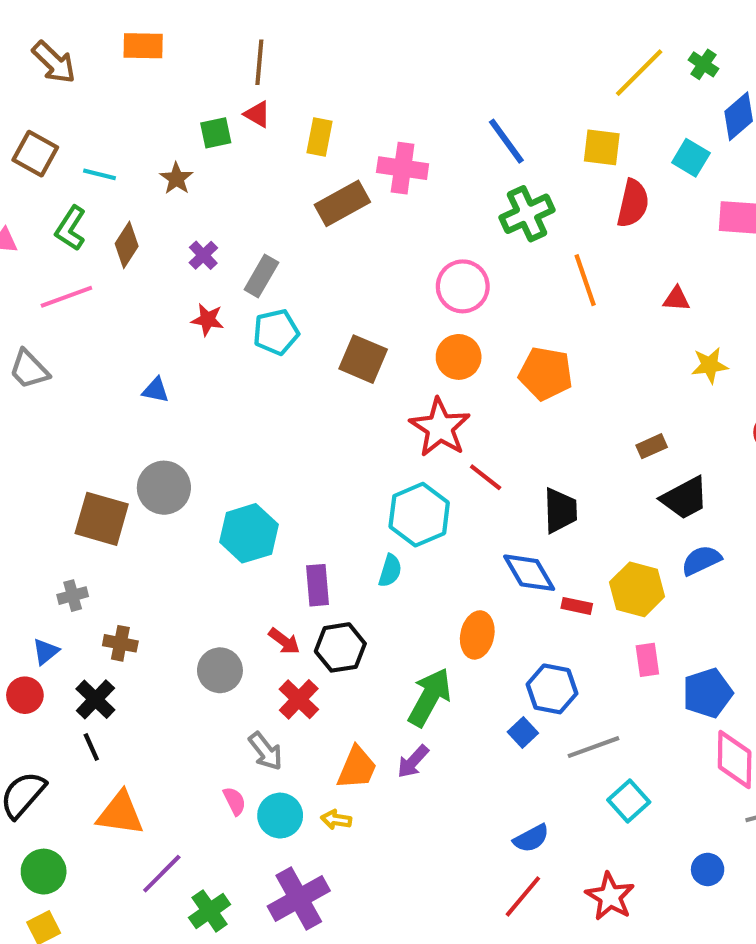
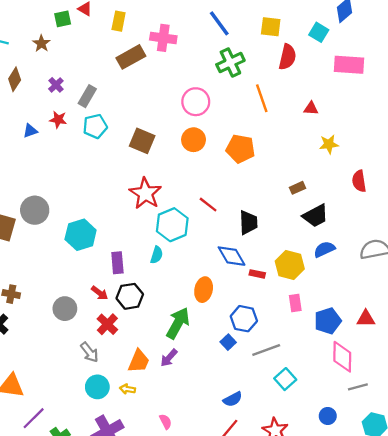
blue triangle: (156, 390) -> (30, 131), moved, turned -32
red star: (440, 427) -> (145, 193), moved
pink semicircle: (234, 801) -> (166, 422), moved

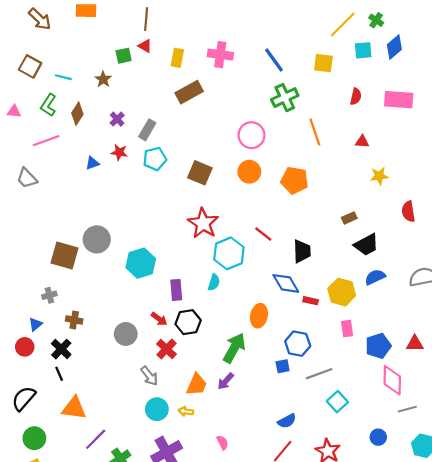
cyan square: (319, 32) -> (363, 50), moved, turned -36
pink cross: (163, 38) -> (220, 55), moved
red semicircle: (287, 57) -> (356, 96), moved, size x0.7
blue square: (228, 342) -> (283, 366), turned 32

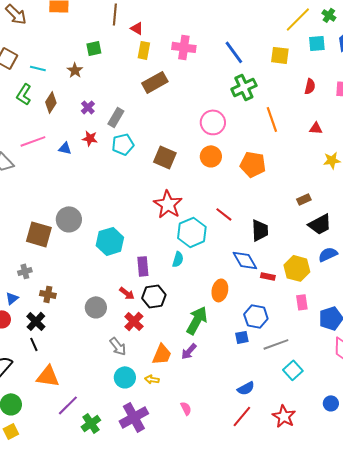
red triangle: (145, 46) -> (137, 28), moved
pink line: (46, 141) -> (33, 141), moved
blue triangle: (92, 163) -> (65, 148), turned 32

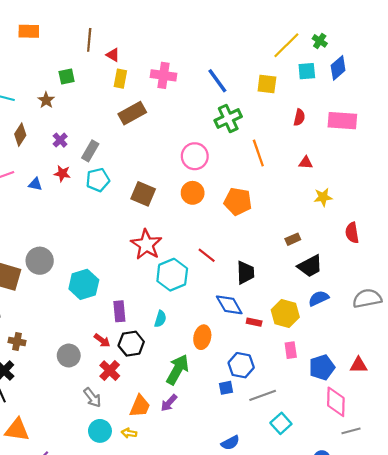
cyan semicircle: (178, 259) -> (160, 319), moved

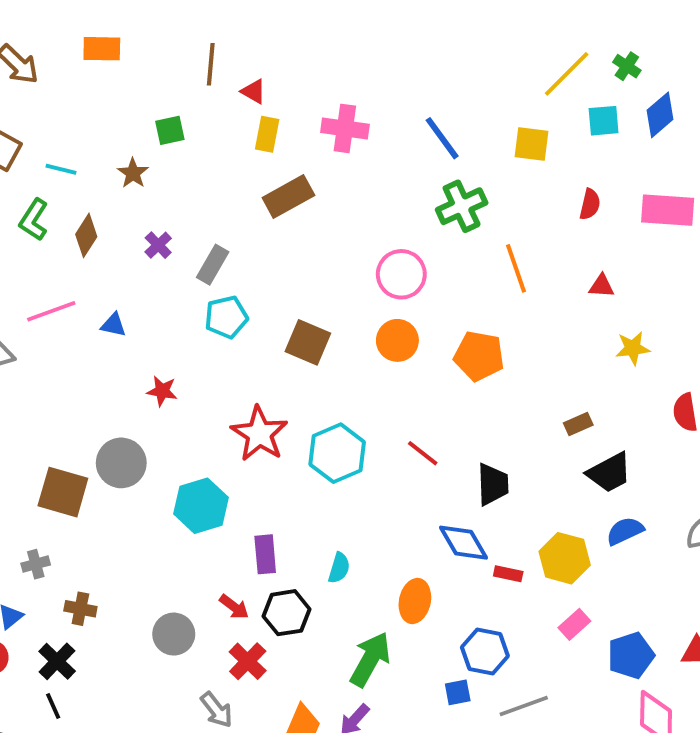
red star: (62, 173) -> (162, 391), moved
red star: (146, 245) -> (259, 434), moved
cyan hexagon: (172, 275) -> (337, 453), moved
pink rectangle: (291, 350) -> (574, 624), turned 56

